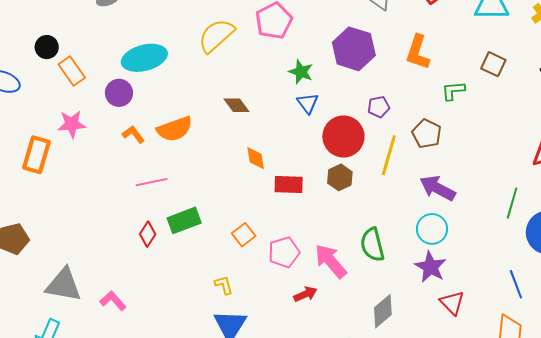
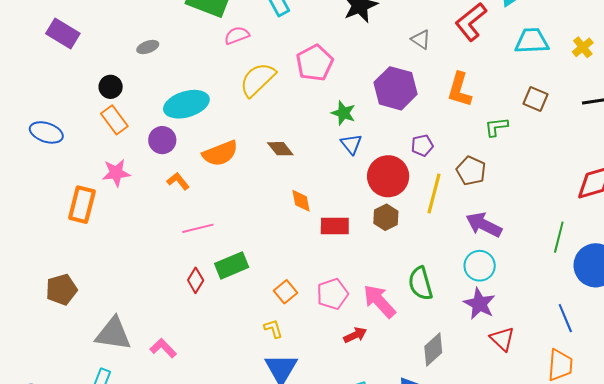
black circle: (47, 47) -> (111, 87), moved
orange semicircle: (175, 129) -> (220, 153), moved
orange square: (244, 235) -> (285, 292), moved

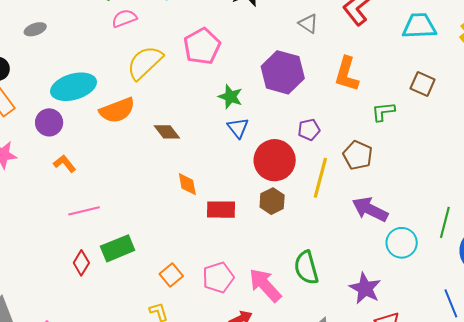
orange semicircle: (220, 153) -> (117, 110), moved
cyan circle: (480, 266) -> (402, 243), moved

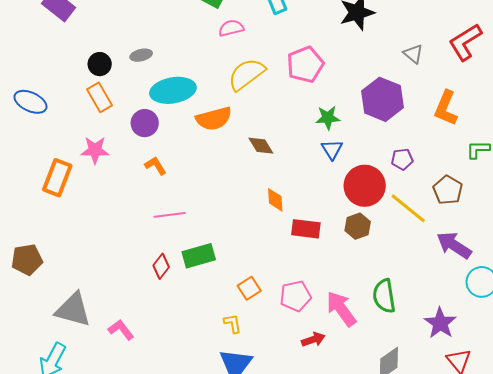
gray ellipse: (35, 29) -> (141, 55), moved
green star: (230, 97) -> (328, 118), turned -30
yellow line: (320, 178) -> (408, 208), turned -72

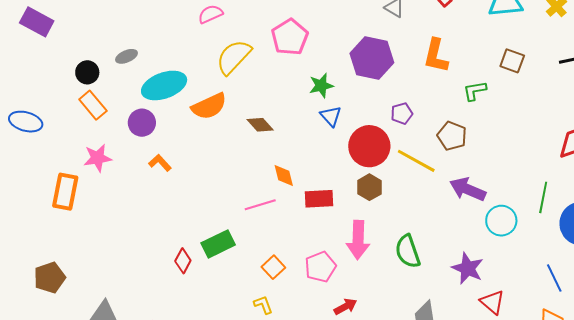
pink line: (170, 215) -> (260, 205), moved
pink arrow: (341, 309) -> (358, 240), moved, turned -132

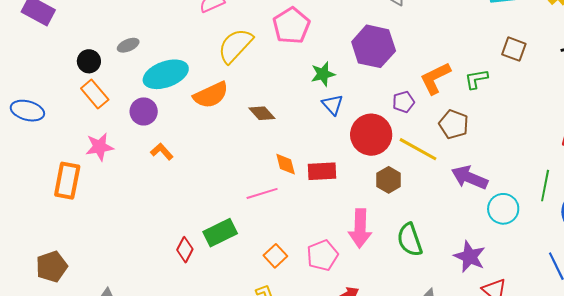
orange L-shape: (436, 56) -> (435, 78), moved, turned 51
brown hexagon: (369, 187) -> (389, 180), moved
red rectangle: (319, 199) -> (322, 171), moved

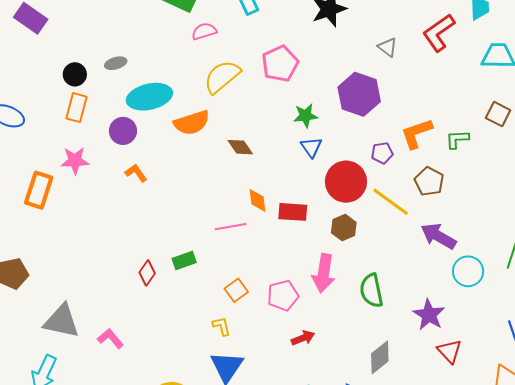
orange rectangle: (95, 94) -> (77, 108), turned 48
brown hexagon: (389, 180) -> (344, 228), moved
green rectangle: (220, 233) -> (184, 260), size x0.7

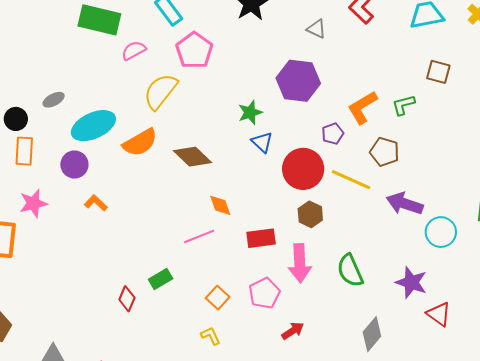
pink pentagon: (280, 64) -> (194, 50), moved
brown diamond: (240, 147) -> (192, 157), size x1.4
red rectangle: (293, 212) -> (261, 238), moved

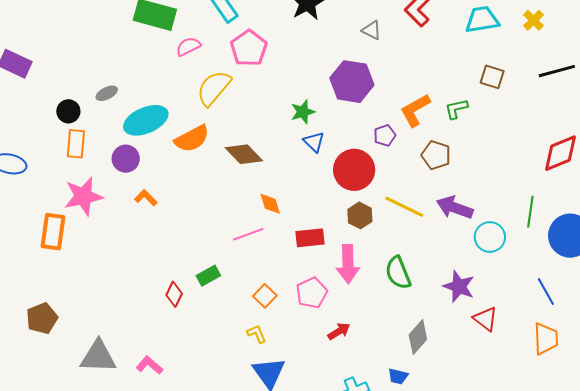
yellow line: (351, 180) -> (404, 207), moved
pink star: (33, 203) -> (83, 196), size x1.4

